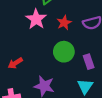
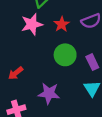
pink star: (36, 19) -> (32, 24), turned 30

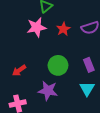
green circle: (65, 55) -> (58, 65), moved

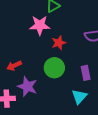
red star: (63, 29) -> (59, 43), moved
purple star: (48, 91) -> (27, 87), moved

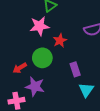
green circle: (54, 68) -> (42, 58), moved
purple rectangle: (86, 73) -> (75, 69), moved

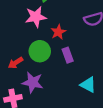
purple rectangle: (75, 69) -> (68, 55), moved
cyan triangle: (86, 90) -> (88, 85), turned -35

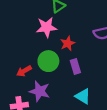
cyan triangle: (88, 85) -> (83, 96), moved

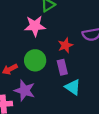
red star: (68, 43) -> (65, 45), moved
cyan triangle: (83, 96) -> (73, 87), moved

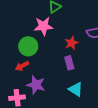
green circle: (35, 60) -> (28, 46), moved
cyan triangle: (73, 87) -> (76, 89), moved

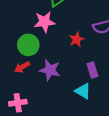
purple rectangle: (69, 63) -> (92, 70), moved
purple star: (36, 85) -> (50, 70), moved

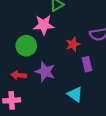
red arrow: (22, 67) -> (19, 75), moved, turned 32
purple rectangle: (92, 70) -> (87, 64), moved

